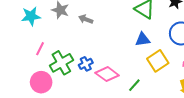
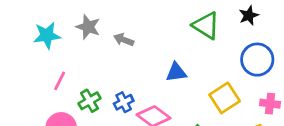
blue triangle: (143, 40) -> (176, 72), moved
green cross: (61, 63) -> (90, 101), size x0.7

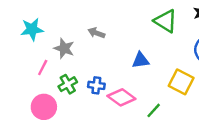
gray star: (88, 27) -> (64, 48), moved
yellow square: (225, 98) -> (181, 82), turned -30
blue cross: (124, 102) -> (96, 85), turned 35

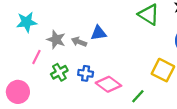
gray arrow: (96, 33) -> (79, 42), moved
blue triangle: (141, 60) -> (99, 33), moved
pink circle: (44, 107) -> (18, 92), moved

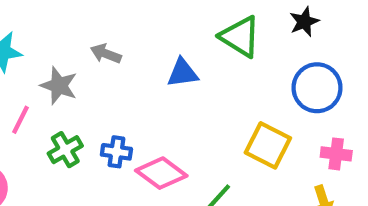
blue triangle: (99, 33) -> (183, 73), moved
gray arrow: (79, 42) -> (106, 54), moved

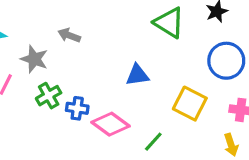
blue triangle: (183, 73) -> (137, 75), moved
green cross: (65, 150) -> (49, 96), moved

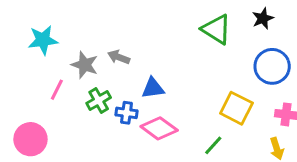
gray arrow: (69, 35) -> (119, 57), moved
blue triangle: (137, 75) -> (153, 88), moved
green line: (153, 142) -> (213, 145), moved

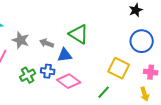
green triangle: (216, 29) -> (79, 34), moved
gray arrow: (119, 57) -> (47, 43), moved
green cross: (99, 100) -> (28, 75), moved

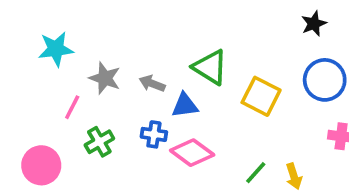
yellow square: (119, 68) -> (261, 96), moved
green cross: (28, 75) -> (99, 142), moved
yellow arrow: (145, 94) -> (294, 176), moved

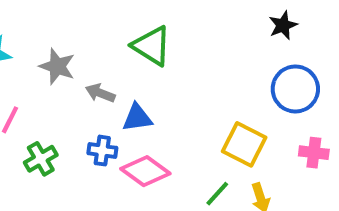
green triangle: (210, 67) -> (152, 46), moved
gray star: (105, 78) -> (57, 66), moved
yellow square: (261, 96) -> (244, 144), moved

